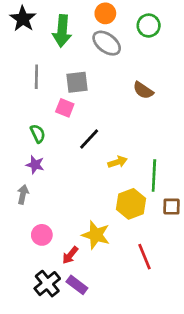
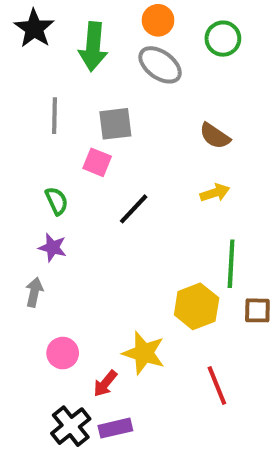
yellow arrow: (117, 162) -> (215, 193), moved
purple rectangle: (77, 285) -> (115, 428), turned -50

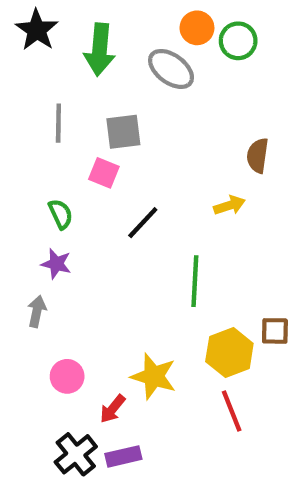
orange circle: (158, 20) -> (197, 28), moved
brown semicircle: (215, 136) -> (258, 156), moved, turned 64
green line: (231, 264) -> (195, 281), moved
yellow hexagon: (197, 306) -> (229, 353), moved

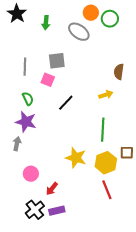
green arrow: (100, 49) -> (46, 23), size x0.6
gray line: (58, 123) -> (25, 67), moved
purple star: (56, 264) -> (26, 122), size x1.5
green line: (195, 281) -> (103, 130), moved
yellow star: (154, 376) -> (76, 158), moved

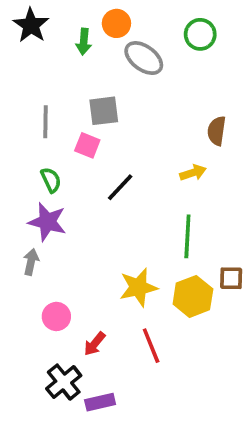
orange circle: (91, 13) -> (116, 23), moved
yellow star: (76, 158) -> (138, 287), turned -30
red line: (107, 190) -> (151, 346), moved
purple rectangle: (57, 211) -> (100, 402), moved

